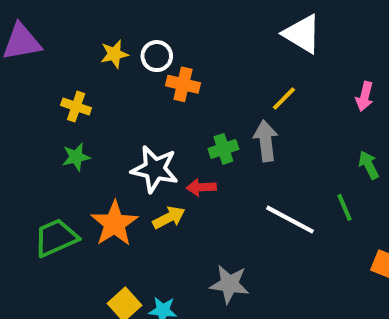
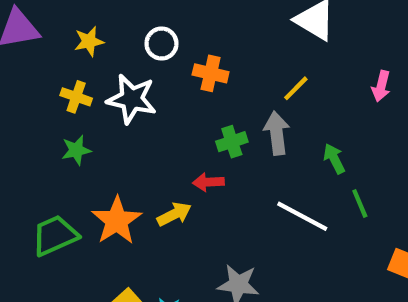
yellow star: (114, 54) -> (89, 41), moved
orange cross: (183, 84) -> (211, 73), moved
green arrow: (369, 165) -> (334, 159), moved
white star: (155, 169) -> (132, 99), moved

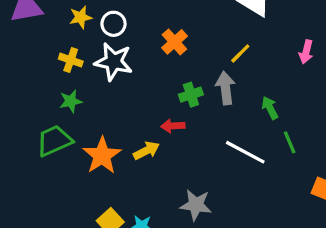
white circle: (161, 44) -> (114, 24), moved
orange cross: (211, 73) -> (174, 42), turned 35
green trapezoid: (55, 235) -> (54, 141), moved

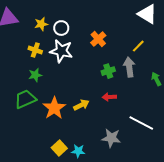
red arrow: (173, 126) -> (109, 97), moved
white line: (245, 152) -> (141, 123), moved

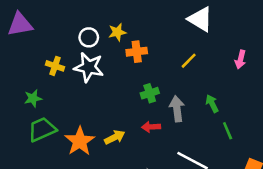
yellow star: (41, 24) -> (117, 32), moved
orange cross: (98, 39) -> (137, 52), turned 35
gray arrow: (129, 67) -> (177, 109), moved
green star: (35, 75) -> (33, 98), moved

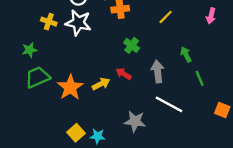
green cross: (150, 93) -> (132, 45), turned -35
gray arrow: (177, 109) -> (158, 71), moved
red arrow: (151, 127) -> (124, 74), moved, turned 35

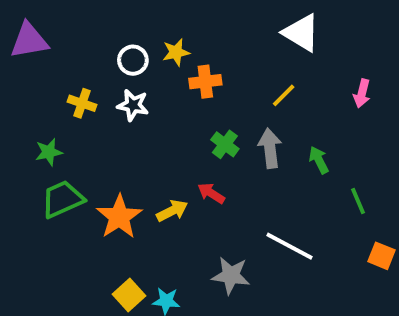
white star: (78, 23) -> (133, 105), size x0.7
gray arrow: (158, 71) -> (270, 148), moved
green line: (200, 78) -> (358, 201), moved

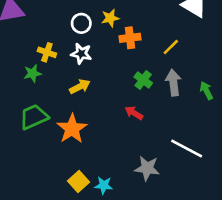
yellow line: (284, 95) -> (171, 47), moved
green star: (49, 152) -> (32, 73), moved
yellow arrow: (172, 211) -> (80, 87), moved

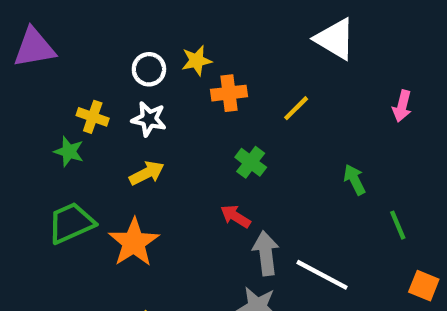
green star: (32, 73) -> (69, 151), turned 30
gray arrow: (173, 83) -> (266, 253), moved

